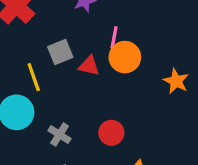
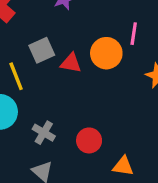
pink line: (114, 37) -> (134, 34), moved
red circle: (111, 133) -> (89, 140), moved

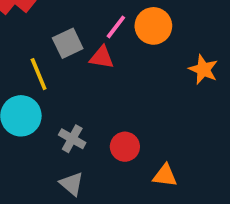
pink line: (134, 34) -> (116, 27), moved, turned 30
orange circle: (106, 53) -> (153, 26), moved

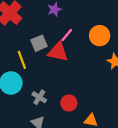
orange circle: (153, 26) -> (100, 36), moved
red triangle: (102, 57) -> (58, 52), size x1.5

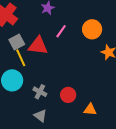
gray square: (39, 43) -> (17, 42), moved
red triangle: (58, 52) -> (38, 46), moved

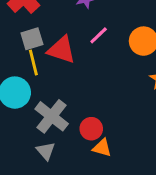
gray cross: (40, 92) -> (52, 116), size x1.6
orange triangle: (90, 110) -> (102, 148), moved

